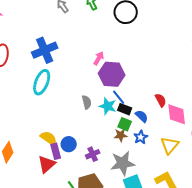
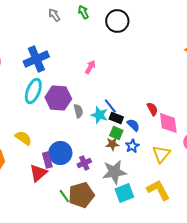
purple hexagon: (112, 74) -> (58, 98), moved
yellow semicircle: (49, 138) -> (23, 138), moved
blue circle: (69, 144) -> (60, 153), size x1.5

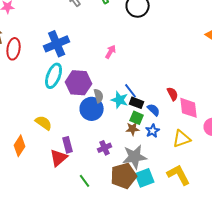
blue circle: (60, 153) -> (92, 109), moved
yellow triangle: (161, 154) -> (182, 139), turned 30
brown pentagon: (81, 195) -> (124, 176), moved

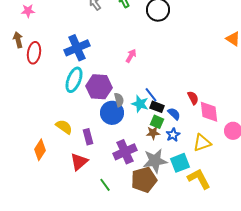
purple rectangle: (68, 145) -> (88, 137), moved
purple cross: (105, 148) -> (125, 152), size x1.6
cyan square: (145, 178) -> (180, 163), moved

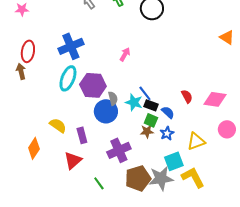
brown arrow: (18, 40) -> (21, 71), moved
pink diamond: (209, 112) -> (215, 99), moved, turned -75
gray star: (155, 161) -> (161, 178), moved

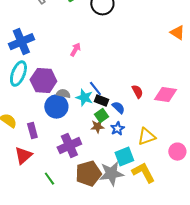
gray semicircle: (113, 98) -> (63, 94), turned -64
green square: (151, 120) -> (101, 116), turned 32
pink circle: (227, 129) -> (177, 152), moved

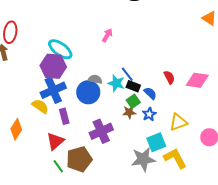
blue cross: (21, 42) -> (53, 90), moved
cyan ellipse: (18, 74) -> (60, 49), moved, turned -75
purple hexagon: (43, 81) -> (53, 66), moved
brown pentagon: (88, 174) -> (79, 159), moved
green line: (49, 179) -> (58, 166), moved

